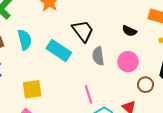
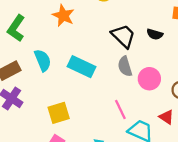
black trapezoid: (83, 31) -> (123, 36), moved
pink circle: (128, 62) -> (149, 79), moved

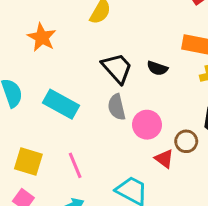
pink line: (120, 110) -> (75, 165), moved
yellow square: (59, 113) -> (28, 161), turned 30
red triangle: (166, 117) -> (164, 159), moved

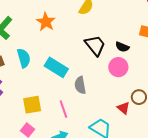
gray semicircle: (117, 107) -> (80, 85), moved
pink circle: (147, 125) -> (118, 67), moved
yellow square: (28, 161) -> (32, 105), turned -30

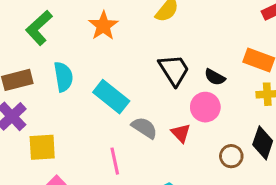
gray semicircle: (80, 85) -> (144, 128), turned 126
yellow square: (32, 105) -> (42, 147), moved
red triangle: (123, 108) -> (181, 133), moved

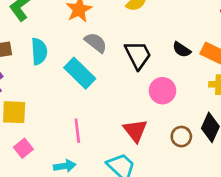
black semicircle: (215, 77) -> (182, 50), moved
gray semicircle: (144, 128) -> (96, 43), moved
red triangle: (181, 133) -> (135, 130), moved, size x1.4

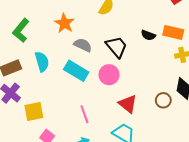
pink circle: (163, 91) -> (109, 75), moved

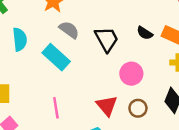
pink circle: (109, 75) -> (131, 74), moved
brown circle: (163, 100) -> (138, 108), moved

